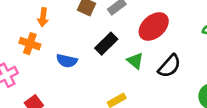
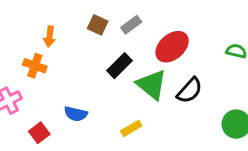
blue semicircle: (67, 61) -> (76, 114), moved
green triangle: (135, 61) -> (152, 85), size x1.6

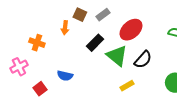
orange arrow: (49, 36) -> (65, 28), moved
yellow rectangle: (131, 128) -> (127, 86), moved

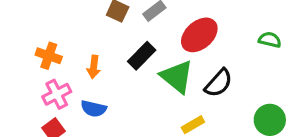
orange arrow: (65, 28) -> (94, 67), moved
pink cross: (19, 67) -> (57, 94), moved

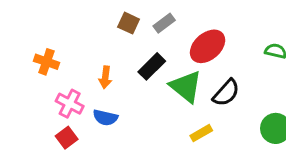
orange cross: (49, 56) -> (46, 62), moved
pink cross: (57, 94) -> (70, 104), turned -36

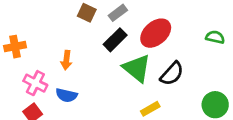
orange cross: (46, 62) -> (15, 47), turned -30
black rectangle: (152, 66) -> (115, 40), moved

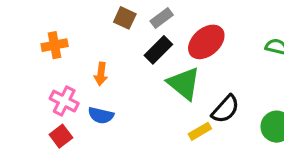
orange cross: (15, 47) -> (55, 45), moved
black semicircle: (172, 74) -> (225, 109), moved

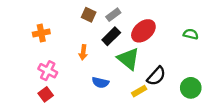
orange arrow: (101, 74) -> (83, 52), moved
blue semicircle: (101, 115) -> (100, 82), moved

